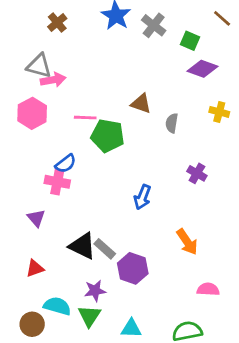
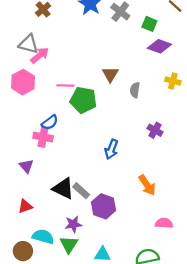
pink arrow: (53, 80) -> (40, 55), turned -30
brown triangle: (141, 104) -> (110, 74), turned 42

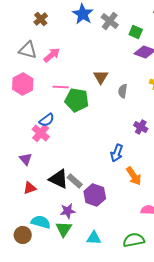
pink arrow: (40, 55) -> (52, 55), moved
pink cross: (43, 137) -> (41, 133), turned 30
blue arrow: (111, 149) -> (117, 153), moved
red triangle: (25, 206) -> (30, 188), moved

